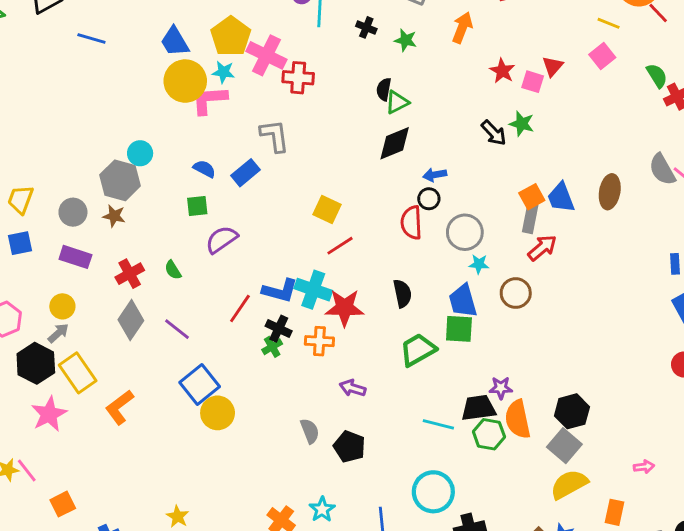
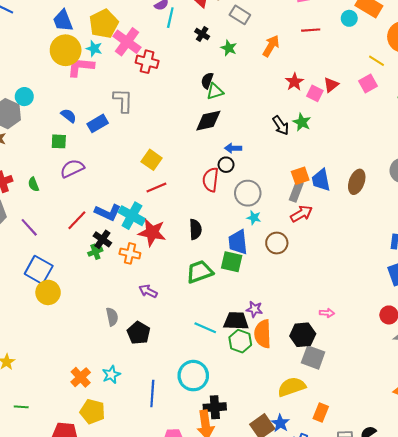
blue square: (200, 385) -> (39, 270), turned -32
gray square: (564, 446) -> (313, 357), moved, turned -30
pink arrow: (644, 467) -> (327, 313), moved

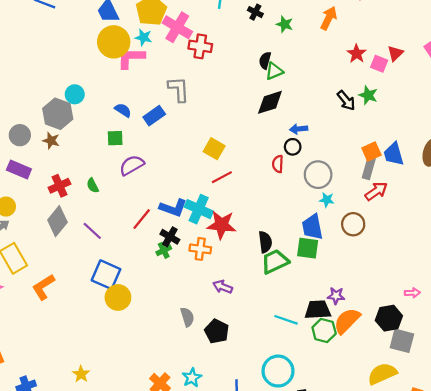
red semicircle: (211, 180) -> (278, 164), size x0.7
black semicircle: (195, 229) -> (265, 242), moved
orange semicircle: (263, 334) -> (347, 321), turned 52

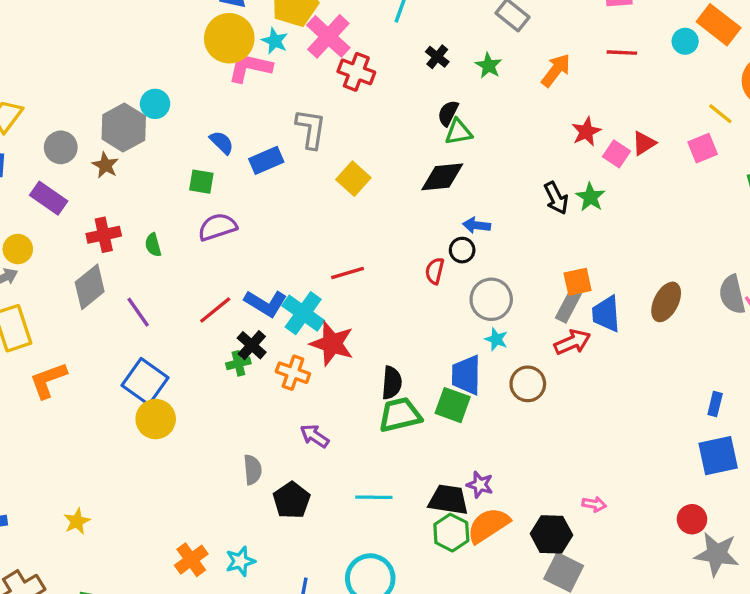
black cross: (255, 12) -> (437, 57), moved
yellow square: (214, 149) -> (353, 179), moved
blue trapezoid: (394, 154) -> (606, 314), moved
cyan line: (286, 320) -> (374, 497), moved, turned -30

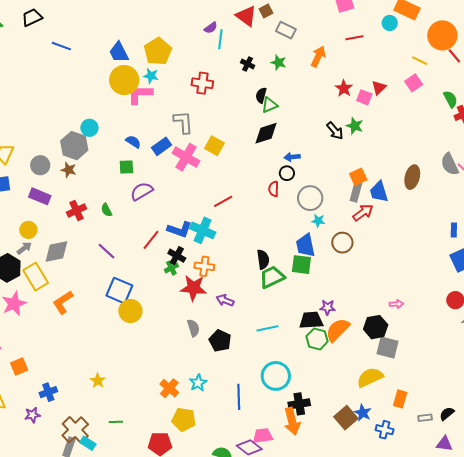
pink cross: (328, 36) -> (186, 157), moved
gray diamond: (90, 287) -> (56, 252), moved, turned 40
red star: (332, 344) -> (193, 288), moved

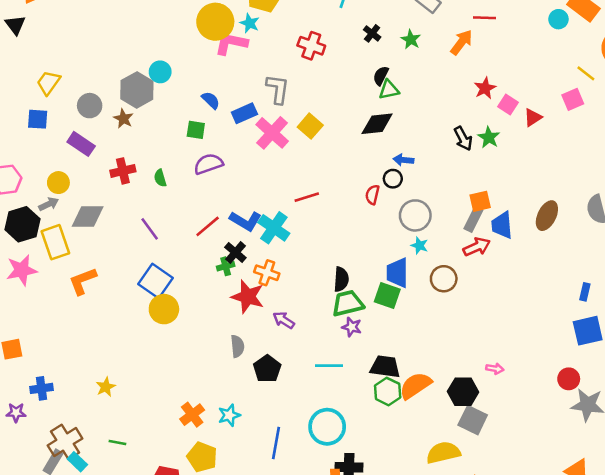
red line: (354, 38) -> (485, 18), moved
red triangle: (379, 88) -> (533, 117), moved
purple star: (328, 307) -> (352, 327), moved

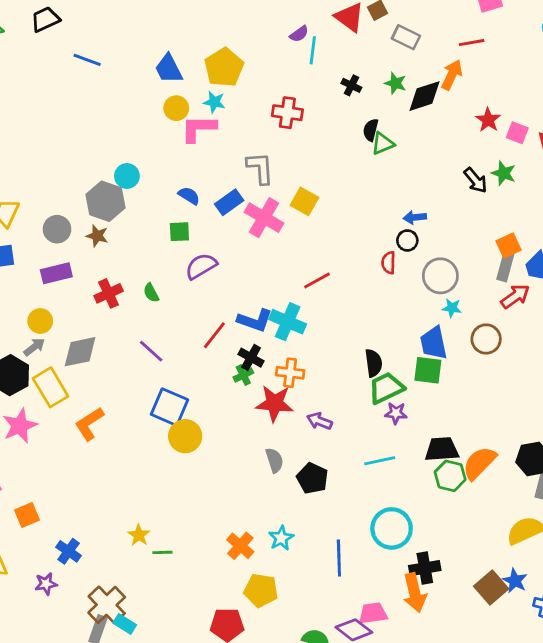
yellow circle: (215, 22) -> (176, 108), size x0.6
black diamond: (377, 124) -> (424, 96), moved
purple rectangle: (81, 144) -> (56, 273), turned -36
blue cross: (41, 388) -> (69, 551), turned -35
green line: (117, 443) -> (162, 552), moved

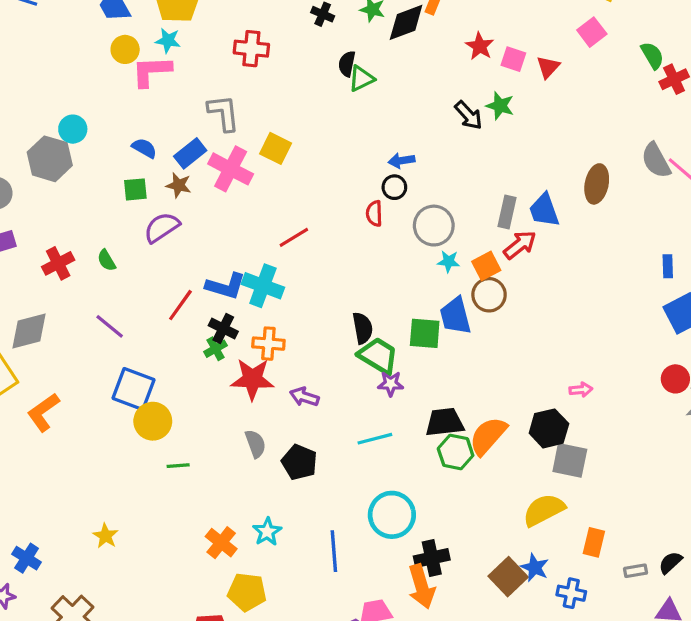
brown star: (97, 236) -> (179, 185), moved
orange square: (509, 245) -> (486, 266), moved
blue trapezoid: (434, 343) -> (455, 316), moved
green trapezoid: (386, 388) -> (378, 356), turned 60
green line: (162, 552) -> (178, 466), moved

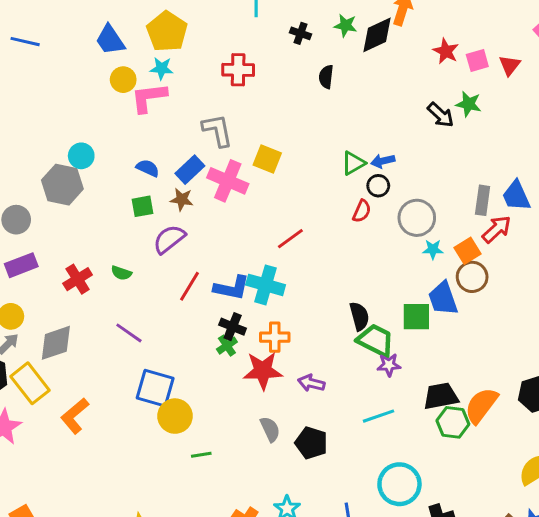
pink square: (513, 59) -> (477, 61), turned -30
green triangle: (361, 79) -> (353, 163), moved
red semicircle: (374, 213) -> (362, 211), turned -150
green semicircle: (106, 260) -> (121, 273), turned -36
red line: (180, 305) -> (190, 286), moved

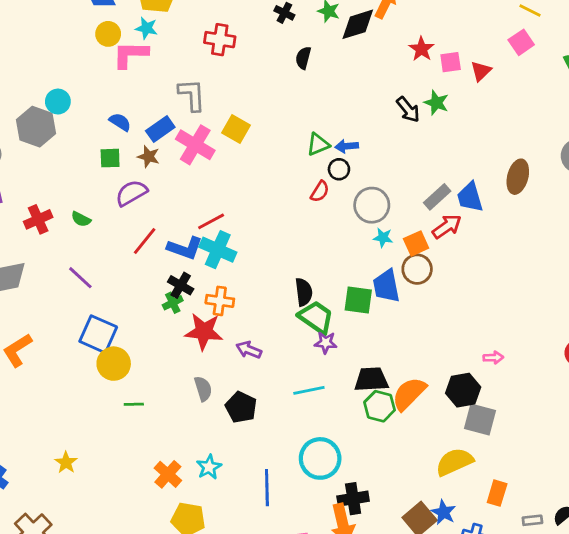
gray rectangle: (483, 200) -> (437, 197), turned 32
red line: (290, 239) -> (211, 221), moved

